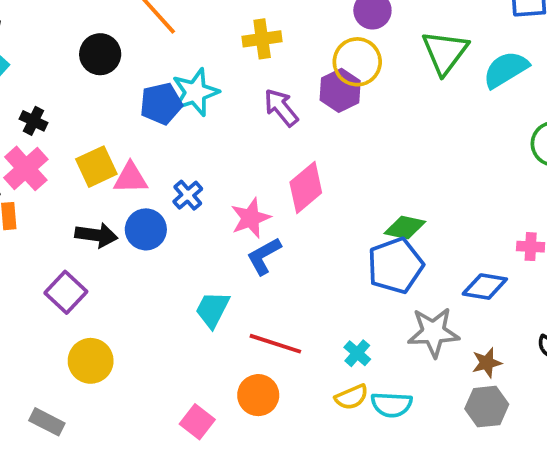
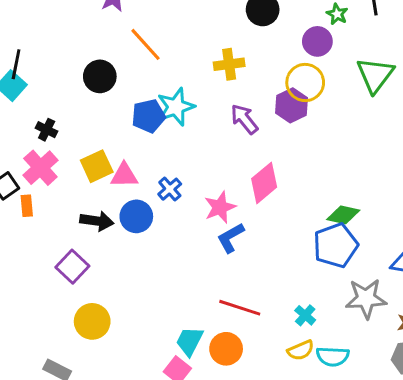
cyan trapezoid: (212, 309) -> (190, 341), moved

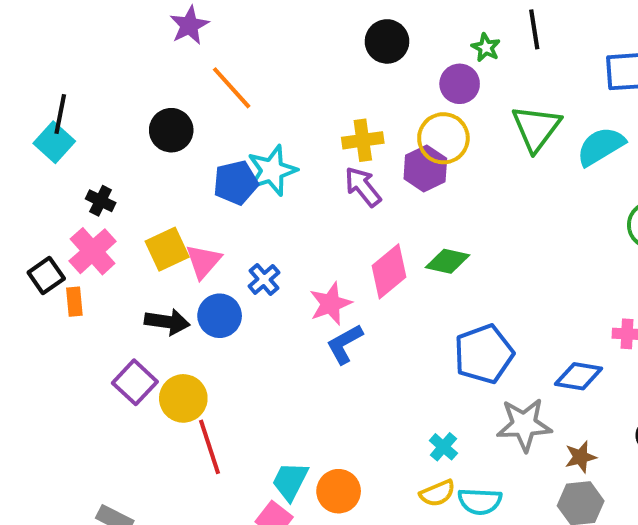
yellow cross: (229, 64) -> (363, 140), moved
pink triangle: (124, 175) -> (203, 261), turned -48
green diamond: (343, 215) -> (447, 261), moved
red line: (240, 308) -> (210, 447), moved, turned 54
yellow circle: (92, 321) -> (183, 398), moved

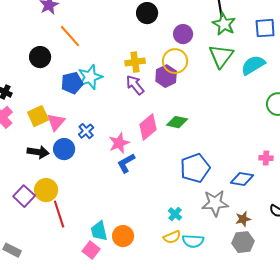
green star: (486, 48) -> (224, 24), moved, size x1.6
purple square: (135, 382) -> (24, 196), moved
cyan trapezoid: (290, 481) -> (99, 231), turned -40

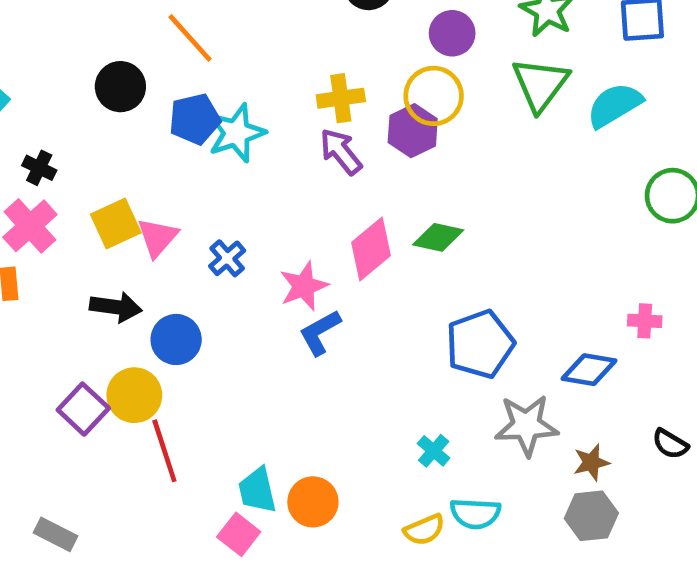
blue pentagon: (72, 83) -> (195, 119), moved
blue circle: (64, 149) -> (176, 339), moved
yellow semicircle: (172, 237) -> (424, 530), moved

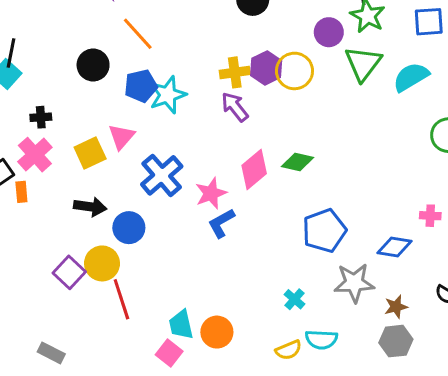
purple circle: (452, 33) -> (329, 32), moved
purple hexagon: (413, 131) -> (266, 68), moved
black cross: (39, 168) -> (41, 117), turned -30
pink triangle: (158, 237) -> (121, 137), moved
blue cross: (227, 258) -> (162, 175), size x1.8

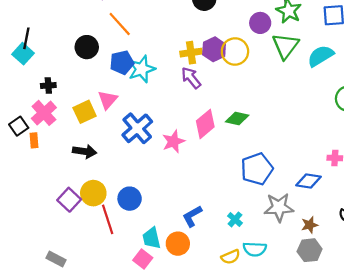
blue L-shape: (221, 223) -> (192, 216), moved
blue circle: (129, 228) -> (130, 199), moved

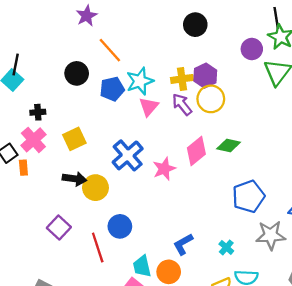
yellow circle: (235, 51) -> (211, 99), moved
cyan star: (142, 69) -> (140, 81), moved
pink triangle: (108, 100) -> (149, 107), moved
yellow circle: (93, 193) -> (95, 188), moved

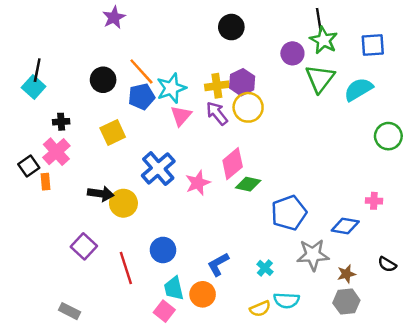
orange line: (110, 50) -> (141, 71), moved
yellow square: (74, 139) -> (113, 133), moved
green diamond: (229, 145) -> (248, 184), moved
blue circle: (120, 226) -> (163, 250), moved

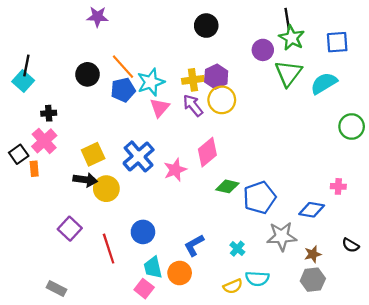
purple star: (114, 17) -> (97, 17), turned 30
yellow square: (113, 133) -> (93, 154), moved
green diamond: (248, 184) -> (227, 186), moved

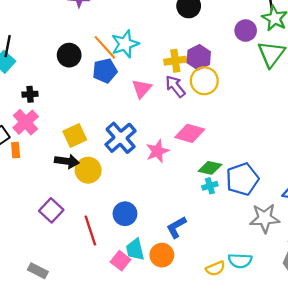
cyan star: (151, 82) -> (125, 44), moved
pink diamond: (207, 152) -> (190, 133), turned 56
cyan cross: (237, 249) -> (210, 186), moved, turned 32
pink square: (144, 289) -> (121, 261), moved

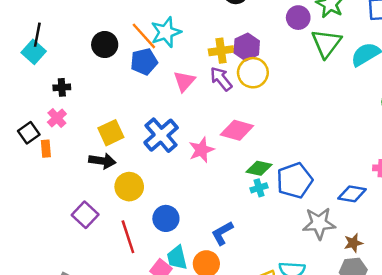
pink cross: (26, 122) -> (57, 118), size x0.7
yellow circle: (88, 170) -> (129, 187), moved

